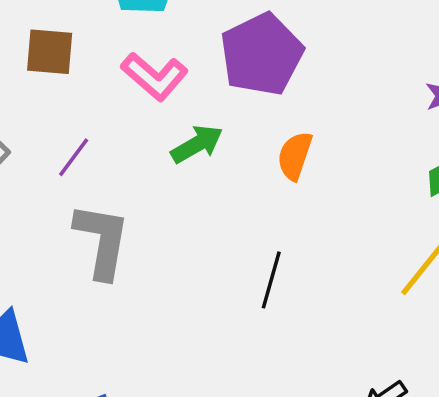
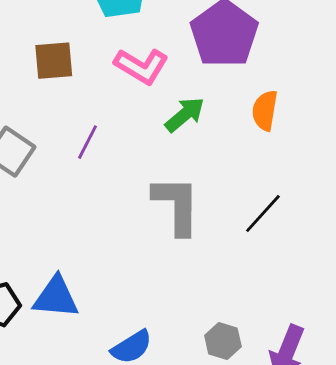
gray L-shape: (102, 241) -> (177, 205), moved
black line: (271, 280) -> (263, 214), turned 36

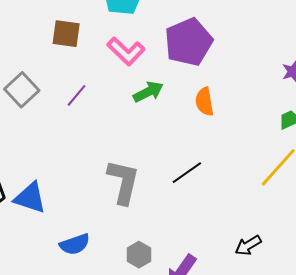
orange semicircle: (265, 111) -> (204, 102), turned -32
gray L-shape: (177, 205) -> (123, 182), moved

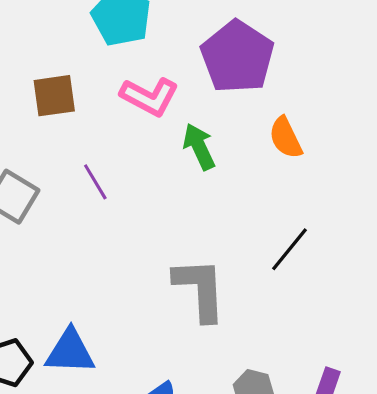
green arrow: (148, 92) -> (199, 147), turned -72
purple line: (77, 95) -> (95, 182), turned -55

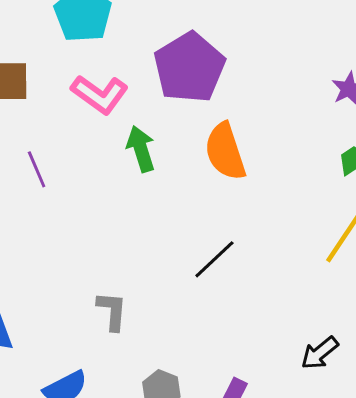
orange semicircle: (286, 138) -> (225, 152), size x1.4
gray L-shape: (200, 289) -> (112, 311), moved, size x0.6

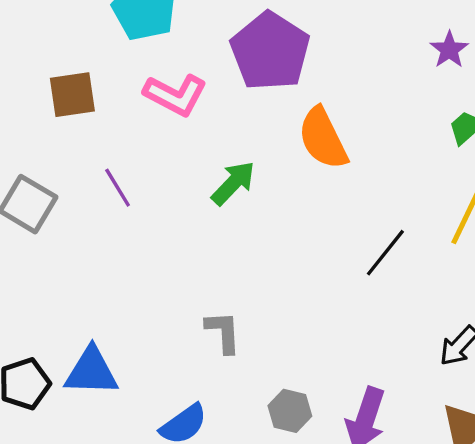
green arrow: (141, 149) -> (233, 183), moved, turned 69
black line: (214, 259) -> (385, 253), moved

